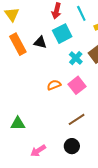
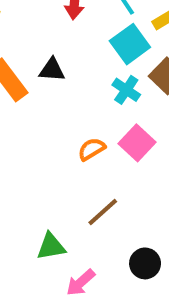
cyan square: (62, 34) -> (130, 44), moved
brown line: (77, 119) -> (103, 212), moved
green triangle: (18, 124) -> (51, 246), moved

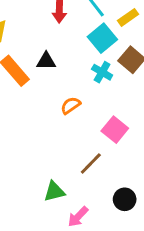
pink square: (137, 143) -> (115, 130), moved
orange semicircle: (92, 149) -> (71, 105), moved

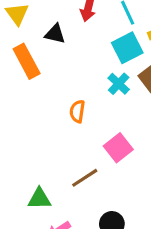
black triangle: (46, 61) -> (55, 34), moved
orange semicircle: (71, 105) -> (77, 111), turned -60

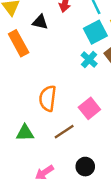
orange semicircle: (77, 111) -> (48, 98), moved, size x1.5
green triangle: (39, 199) -> (25, 133), moved

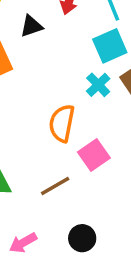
black triangle: (40, 22) -> (31, 26), turned -35
orange semicircle: (48, 98) -> (62, 123), moved

